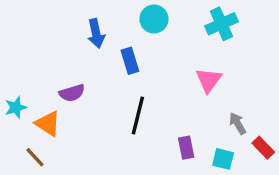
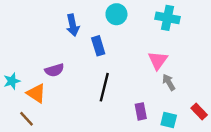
cyan cross: (221, 24) -> (168, 18), turned 35
gray arrow: (238, 124) -> (169, 82), moved

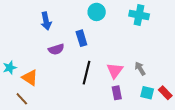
blue arrow: (73, 25) -> (46, 21), moved
pink triangle: (158, 60) -> (115, 71), moved
purple semicircle: (54, 70) -> (56, 49), moved
cyan square: (169, 120) -> (147, 93), moved

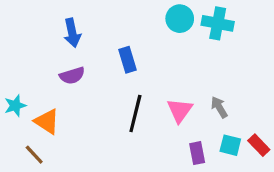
cyan circle: (97, 12) -> (180, 19), moved
purple semicircle: (56, 49) -> (72, 76), moved
purple rectangle: (117, 93) -> (197, 153), moved

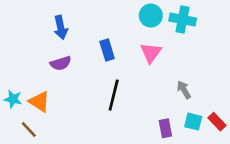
cyan star: (15, 106) -> (13, 99), moved, turned 30
pink triangle: (180, 110) -> (151, 53), moved

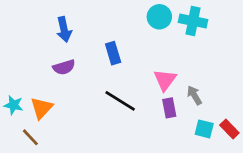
pink triangle: (151, 53) -> (165, 80), moved
black line: (114, 95) -> (120, 101), turned -72
orange triangle: (39, 102) -> (42, 108), turned 40
purple rectangle: (165, 128) -> (169, 108), moved

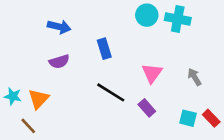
blue arrow: (64, 29) -> (59, 27), turned -65
gray arrow: (194, 95) -> (194, 77), moved
purple rectangle: (169, 108) -> (147, 108), moved, turned -30

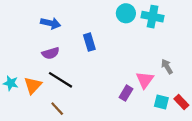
pink triangle: (152, 73) -> (145, 80), moved
black line: (111, 92) -> (61, 80), moved
purple rectangle: (147, 108) -> (126, 93), turned 72
brown line: (28, 126) -> (57, 109), moved

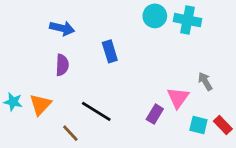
purple semicircle: (51, 53) -> (62, 65), turned -70
black line: (61, 80) -> (96, 111), moved

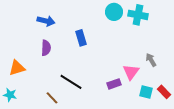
cyan star: (13, 102) -> (10, 95), moved
orange triangle: (40, 105) -> (17, 68), moved, turned 30
purple rectangle: (155, 114) -> (114, 84), turned 40

